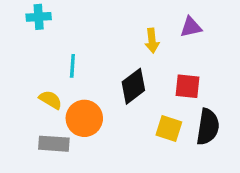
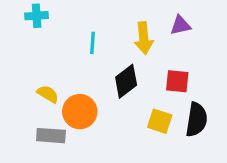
yellow arrow: (152, 41) -> (144, 38), size x1.4
cyan line: (72, 66) -> (93, 43), moved

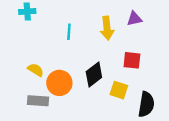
black diamond: (126, 81) -> (94, 75), moved
black semicircle: (196, 120) -> (146, 104), moved

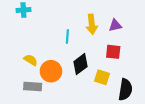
purple triangle: (134, 19) -> (115, 25), moved
cyan line: (69, 32) -> (67, 37), moved

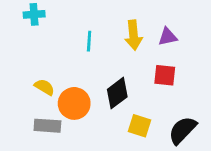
cyan line: (67, 37) -> (89, 41), moved
yellow square: (102, 77) -> (139, 126), moved
black semicircle: (125, 90) -> (183, 130), turned -145

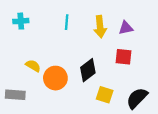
cyan cross: (34, 14) -> (21, 21), moved
cyan line: (89, 41) -> (67, 22), moved
gray rectangle: (47, 126) -> (15, 95), moved

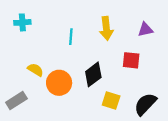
cyan line: (67, 22) -> (71, 37), moved
purple triangle: (126, 28) -> (145, 30), moved
gray rectangle: (15, 95) -> (16, 100), turned -36

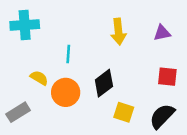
cyan cross: (22, 22) -> (25, 25), size x1.5
cyan line: (71, 37) -> (68, 54), moved
red square: (131, 60) -> (167, 77), moved

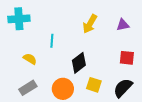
yellow arrow: (118, 32) -> (90, 24), turned 36
orange circle: (66, 92) -> (63, 89), moved
gray rectangle: (18, 112) -> (28, 88), moved

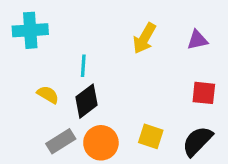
black diamond: (79, 63) -> (86, 101), moved
gray rectangle: (28, 88) -> (61, 141), moved

